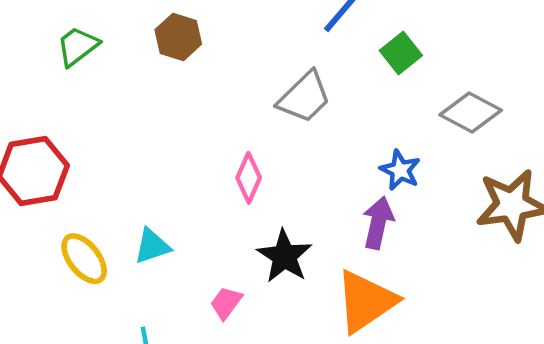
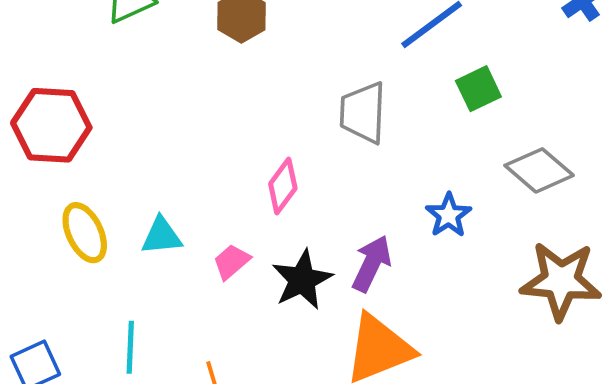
gray trapezoid: (304, 97) -> (363, 113), turned 124
purple arrow: (378, 223) -> (372, 264), moved
pink trapezoid: (226, 303) -> (232, 262), moved

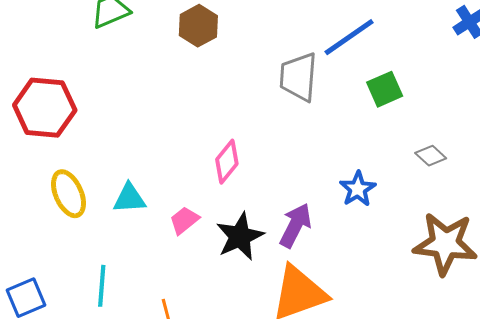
gray trapezoid: (363, 113) -> (298, 77), moved
gray diamond: (539, 170) -> (431, 156), size x0.6

